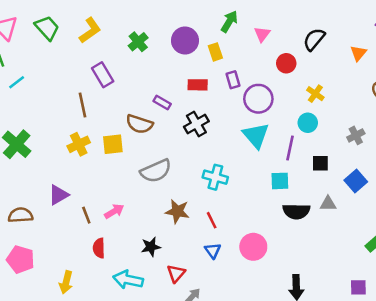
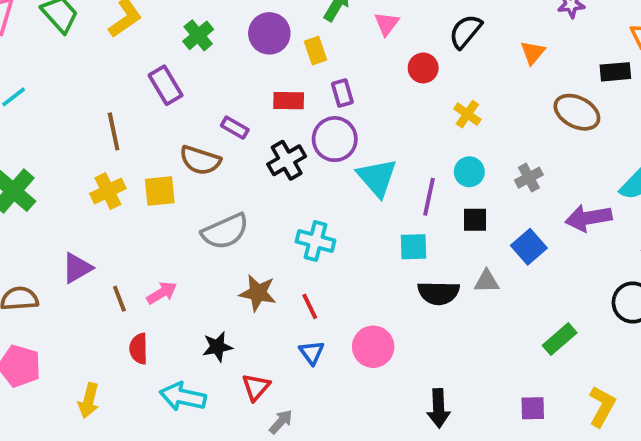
purple rectangle: (103, 75) -> (166, 85), moved
purple circle: (258, 99) -> (335, 139), moved
cyan circle: (308, 123) -> (469, 172), moved

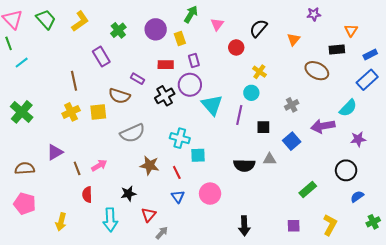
cyan circle: (469, 172) -> (251, 93), moved
cyan square: (414, 247) -> (198, 155), moved
cyan arrow: (183, 397) -> (110, 220), turned -105

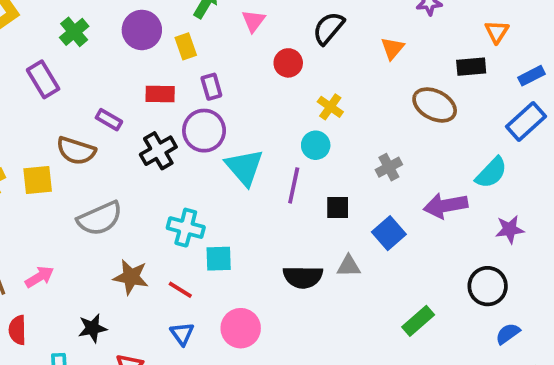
red line: (177, 172) -> (180, 290), turned -32

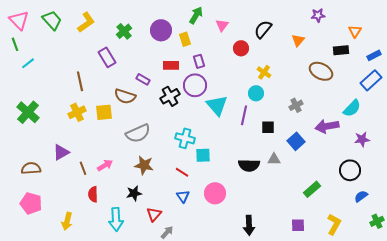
brown star: (131, 277) -> (144, 165), moved

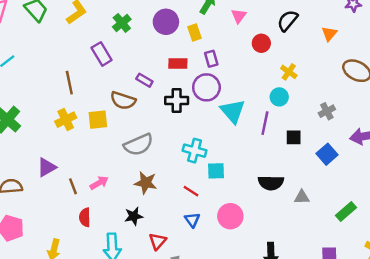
black cross: (170, 96) -> (177, 100), turned 30
gray triangle: (274, 159) -> (302, 197), moved

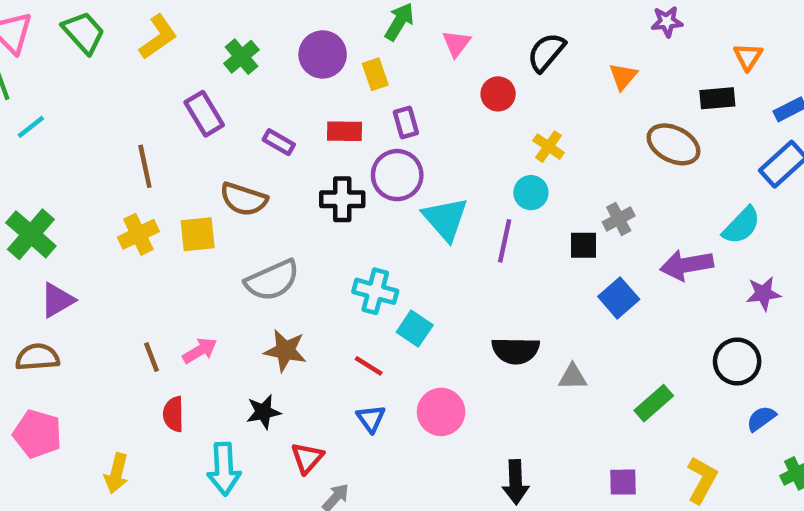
purple rectangle: (144, 80) -> (279, 142), moved
black square: (294, 137) -> (584, 245), moved
purple triangle: (47, 167) -> (57, 300), moved
cyan square: (216, 171) -> (415, 329), turned 36

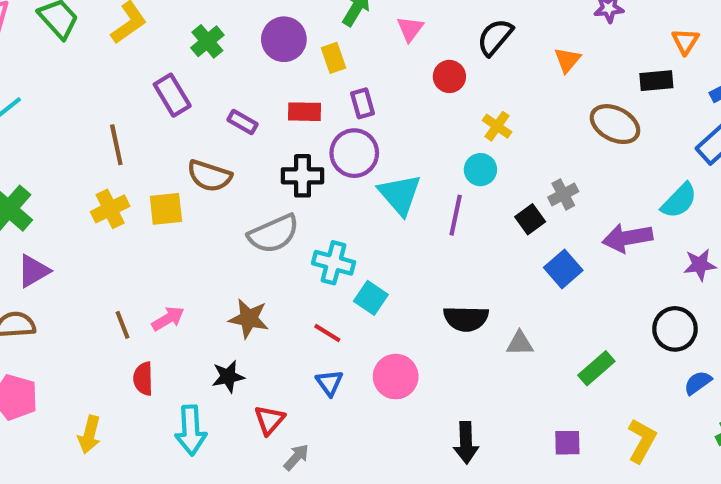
black square: (584, 245) -> (530, 219), turned -36
gray semicircle: (272, 280) -> (274, 234), moved

